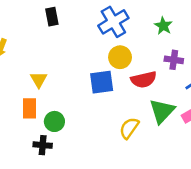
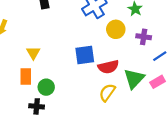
yellow circle: (120, 57) -> (116, 29), moved
red semicircle: (144, 80) -> (108, 67), moved

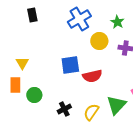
green triangle: (134, 79) -> (116, 105), moved
yellow semicircle: (107, 92) -> (91, 112), moved
black cross: (37, 106) -> (64, 109), moved, turned -32

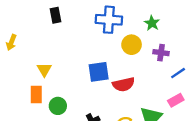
blue cross: (79, 19) -> (109, 20), turned 35

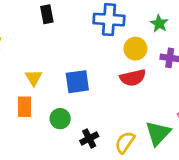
blue square: (99, 72) -> (77, 82), moved
red semicircle: (124, 84) -> (133, 78), moved
green circle: (58, 106) -> (60, 119), moved

